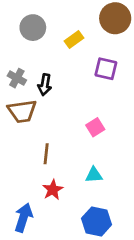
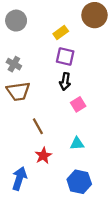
gray circle: (33, 28) -> (16, 21), moved
purple square: (106, 69) -> (65, 56), moved
black arrow: (45, 85) -> (65, 82), moved
brown line: (46, 154) -> (38, 126), turned -35

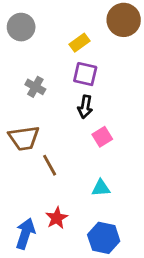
gray cross: (14, 64) -> (35, 87), moved
brown trapezoid: (18, 91) -> (24, 138), moved
red star: (43, 156) -> (57, 218), moved

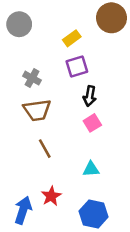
purple square: (85, 74) -> (77, 67), turned -30
black arrow: (85, 107) -> (90, 96), moved
brown trapezoid: (24, 138) -> (37, 110), moved

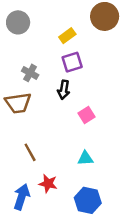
black arrow: (90, 96) -> (64, 90), moved
brown trapezoid: (37, 110) -> (18, 103), moved
brown line: (45, 149) -> (30, 152), moved
red star: (51, 196) -> (48, 184), turned -30

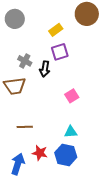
black arrow: (64, 90) -> (45, 69), moved
brown line: (30, 152) -> (25, 127), turned -63
blue hexagon: (88, 200) -> (66, 155), moved

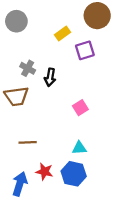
purple square: (60, 52) -> (85, 50), moved

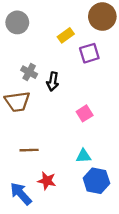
blue hexagon: (74, 174) -> (96, 181), moved
blue arrow: (20, 184) -> (21, 194), turned -60

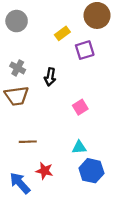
gray cross: (29, 72) -> (18, 68), moved

